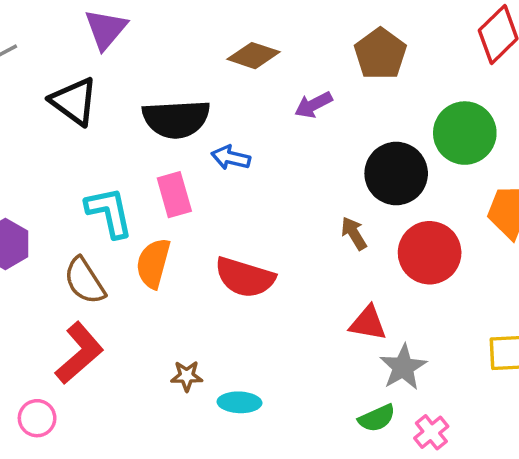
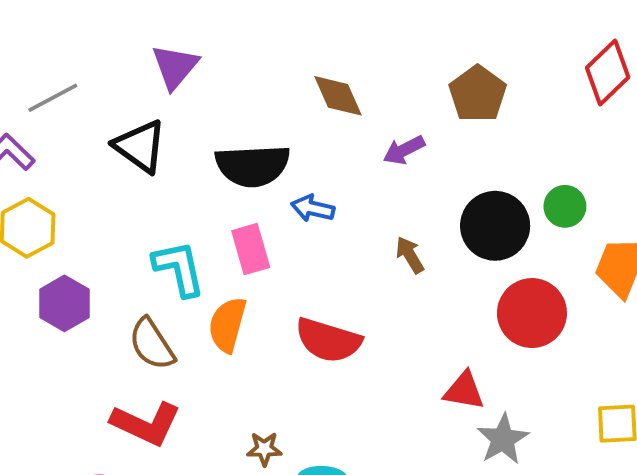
brown diamond: (254, 56) -> (338, 96), turned 48
green circle: (465, 133) -> (565, 206), moved, size x0.6
brown arrow: (354, 233) -> (410, 255), moved
red L-shape: (79, 353) -> (146, 424), turned 66

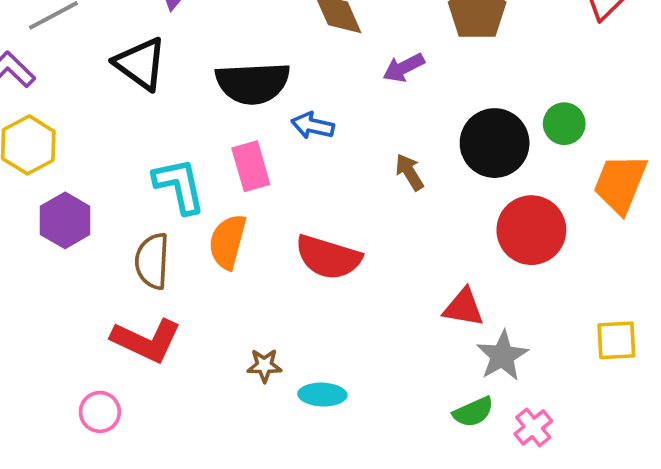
brown semicircle: (152, 344) -> (152, 261), turned 36

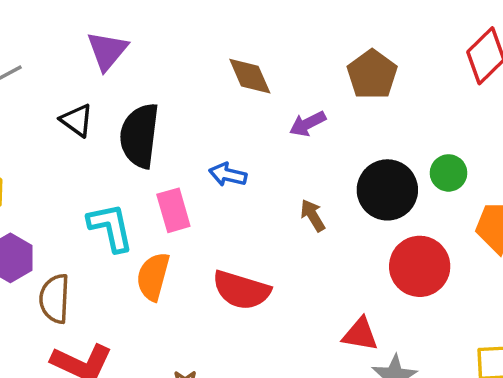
black triangle: (141, 64) -> (77, 120), size x0.7
black semicircle: (253, 83) -> (139, 136), moved, turned 100
brown semicircle: (152, 261) -> (55, 299), moved

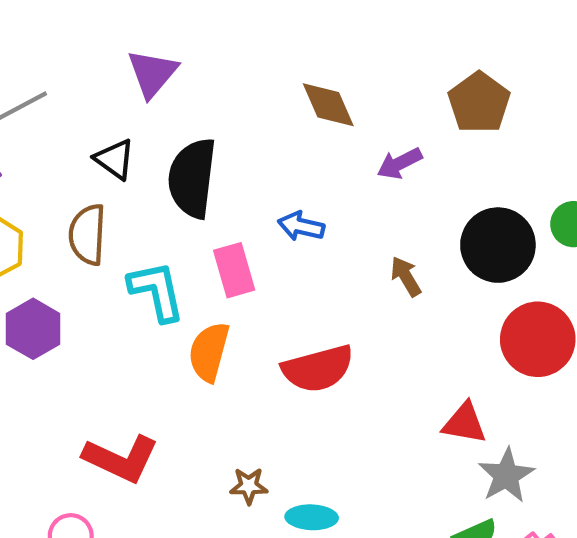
red semicircle: (241, 290) -> (318, 369), turned -32
brown semicircle: (55, 299) -> (87, 235), moved

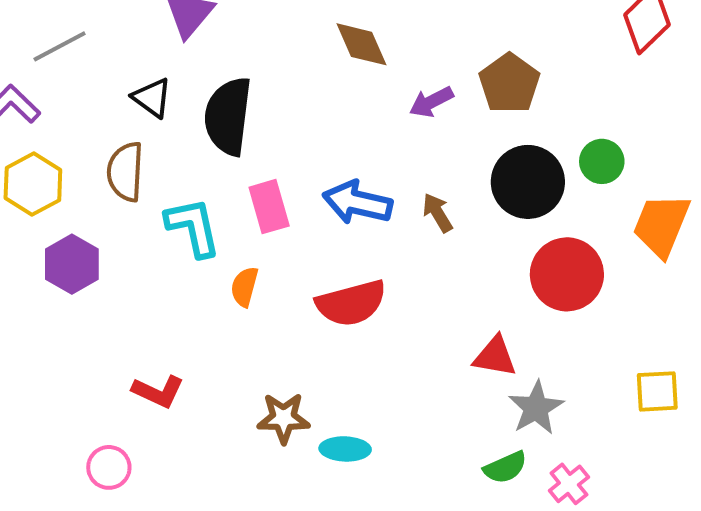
brown pentagon: (479, 103) -> (509, 83), moved
blue arrow: (301, 226) -> (357, 202), moved, size x1.5
orange semicircle: (209, 352) -> (244, 287), size x0.7
red L-shape: (121, 459) -> (158, 391), size x0.7
brown star: (249, 486) -> (283, 418), size x1.4

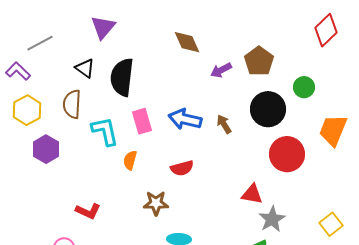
green circle: (602, 161) -> (304, 87), moved
red semicircle: (351, 303) -> (182, 168), size x0.7
yellow square: (657, 391) -> (331, 224), moved, turned -35
brown star: (283, 418) -> (156, 203), moved

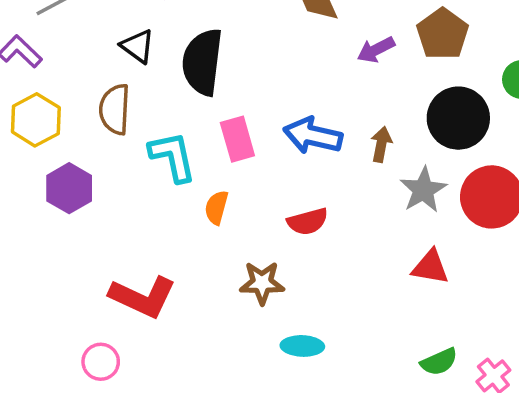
brown arrow: (224, 124) -> (381, 144), turned 42
red L-shape: (88, 211) -> (143, 297), size x1.5
gray star: (272, 219) -> (423, 190), moved

